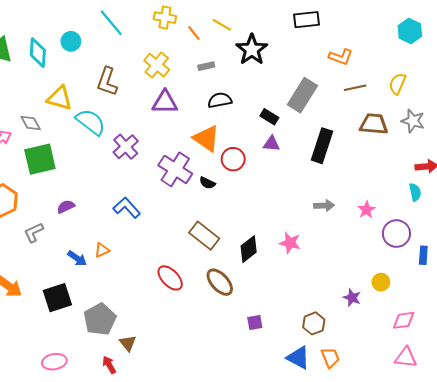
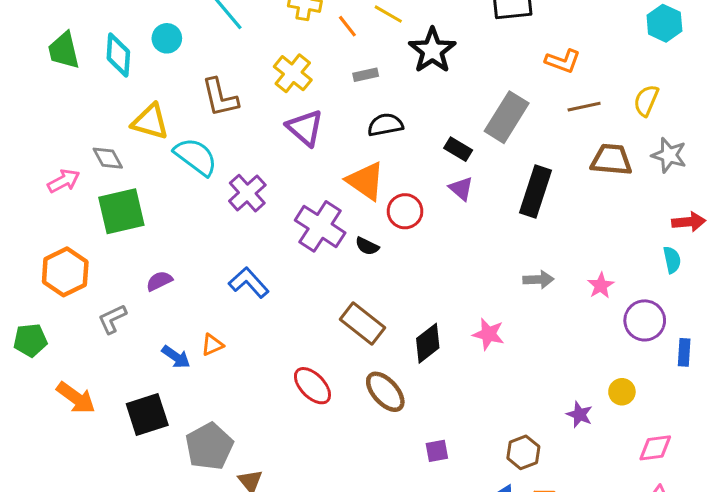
brown L-shape: (107, 82) -> (220, 97), turned -32
purple triangle: (165, 102) -> (305, 128), turned 40
purple triangle: (271, 144) -> (461, 188), turned 36

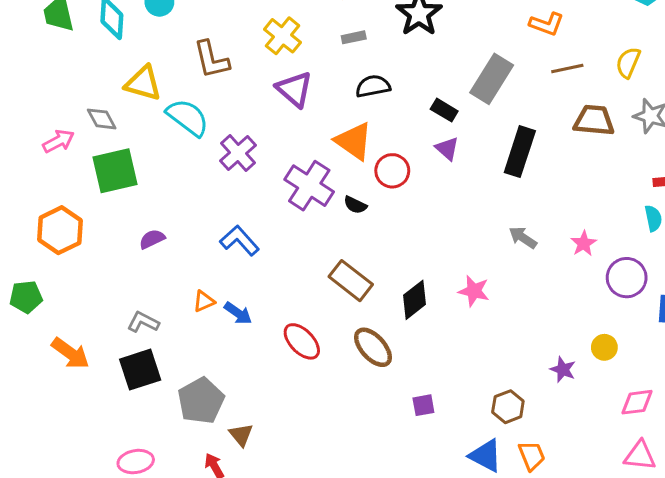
gray arrow: (538, 280) -> (523, 238), turned -144
gray L-shape: (112, 319) -> (143, 322), moved, turned 52
blue arrow: (176, 357) -> (238, 313), moved

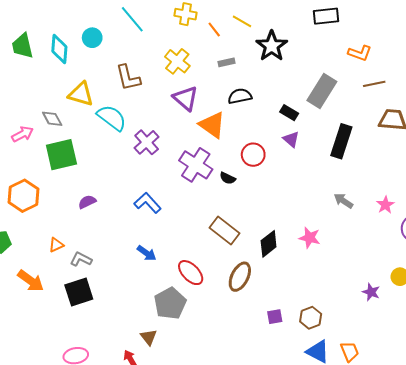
orange triangle: (354, 141) -> (212, 125), moved
orange triangle: (204, 301) -> (56, 245), moved
brown ellipse: (373, 347) -> (240, 277), turned 68
gray pentagon: (201, 401) -> (170, 303), moved
brown hexagon: (508, 407) -> (311, 318), moved

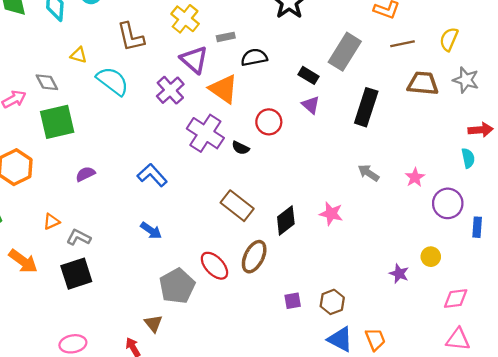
gray rectangle: (227, 62) -> (226, 37), moved
yellow triangle: (81, 94) -> (79, 55), size x0.6
purple cross: (147, 142) -> (170, 90), moved
red ellipse: (191, 273) -> (214, 266), moved

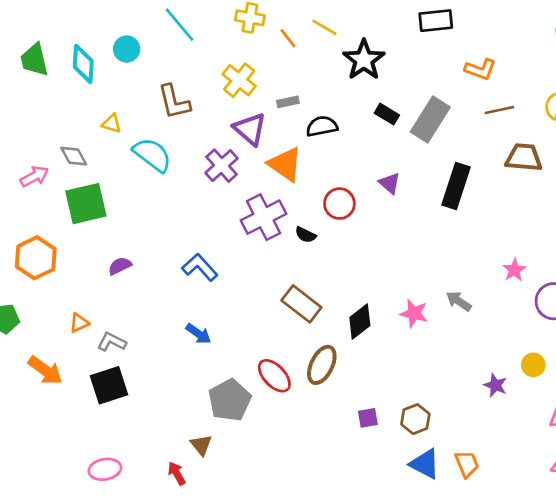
black rectangle: (308, 75) -> (387, 114), moved
purple cross: (205, 133) -> (264, 217), turned 30
gray arrow: (368, 173) -> (459, 301), moved

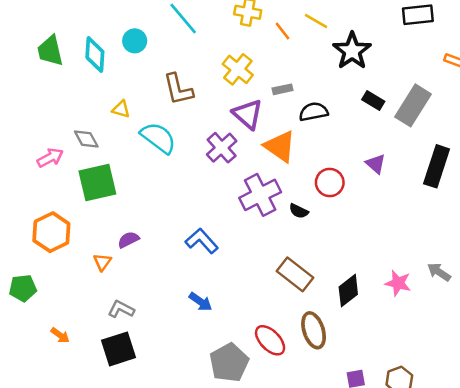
orange triangle: (79, 323) -> (102, 262), moved, turned -30
brown ellipse: (322, 365) -> (314, 330), turned -44
orange arrow: (45, 370) -> (60, 335), size x0.6

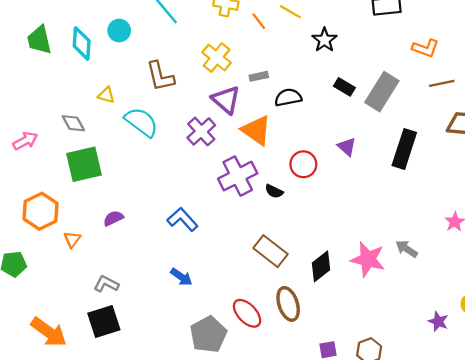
black star: (352, 51) -> (324, 40), size x0.7
pink arrow: (50, 158) -> (25, 141), moved
orange triangle: (102, 262) -> (72, 239), moved
pink star: (398, 283) -> (368, 259), size x1.4
orange arrow: (60, 335) -> (49, 332), moved, size x2.0

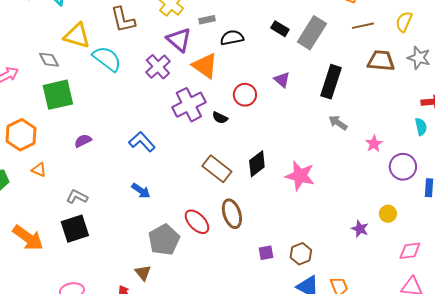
yellow triangle: (106, 95) -> (77, 36), size x1.8
orange triangle: (72, 239) -> (39, 170), moved, turned -42
gray arrow: (407, 249) -> (338, 123), moved
black diamond: (321, 266) -> (257, 164), moved

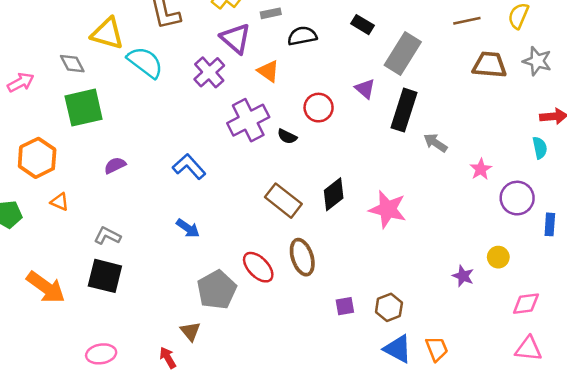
gray rectangle: (312, 33) -> (403, 54), moved
orange triangle: (205, 66) -> (268, 71), size x0.7
black rectangle: (331, 82) -> (404, 110), moved
black square: (75, 229) -> (105, 276), turned 32

